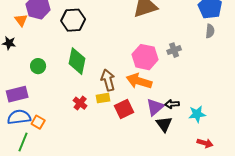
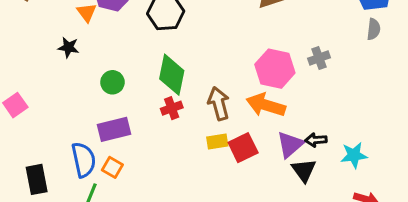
purple rectangle: (17, 94) -> (114, 129), moved
yellow rectangle: (103, 98) -> (217, 142), moved
red cross: (80, 103) -> (172, 108), moved, turned 32
blue semicircle: (19, 117) -> (84, 160), turned 85

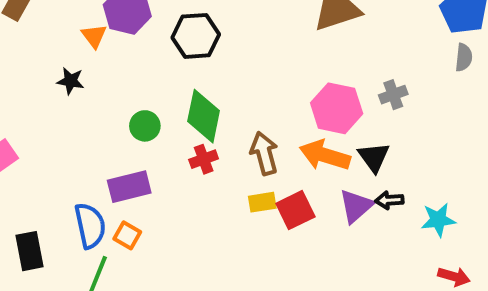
green circle: (112, 82) -> (145, 126), moved
black triangle: (304, 170) -> (374, 157), moved

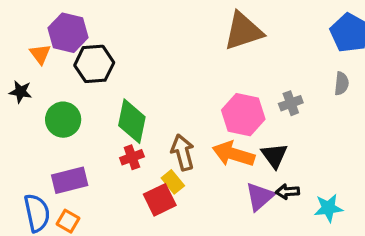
black hexagon: (196, 36) -> (94, 64), moved
gray semicircle: (464, 57) -> (342, 84), moved
green circle: (145, 126) -> (63, 120), moved, size x1.4
yellow rectangle: (262, 202) -> (173, 182), moved, turned 60
red square: (295, 210) -> (160, 200), moved

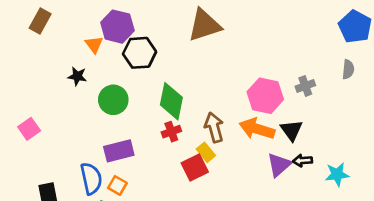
brown triangle: (243, 31) -> (204, 25), moved

